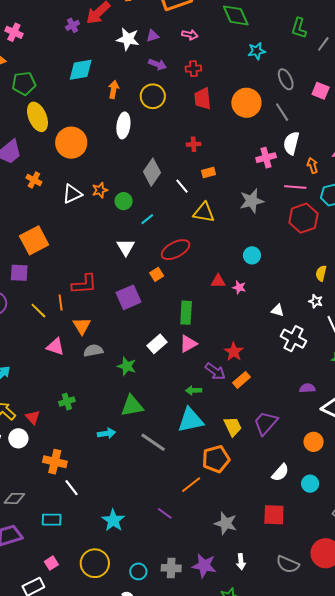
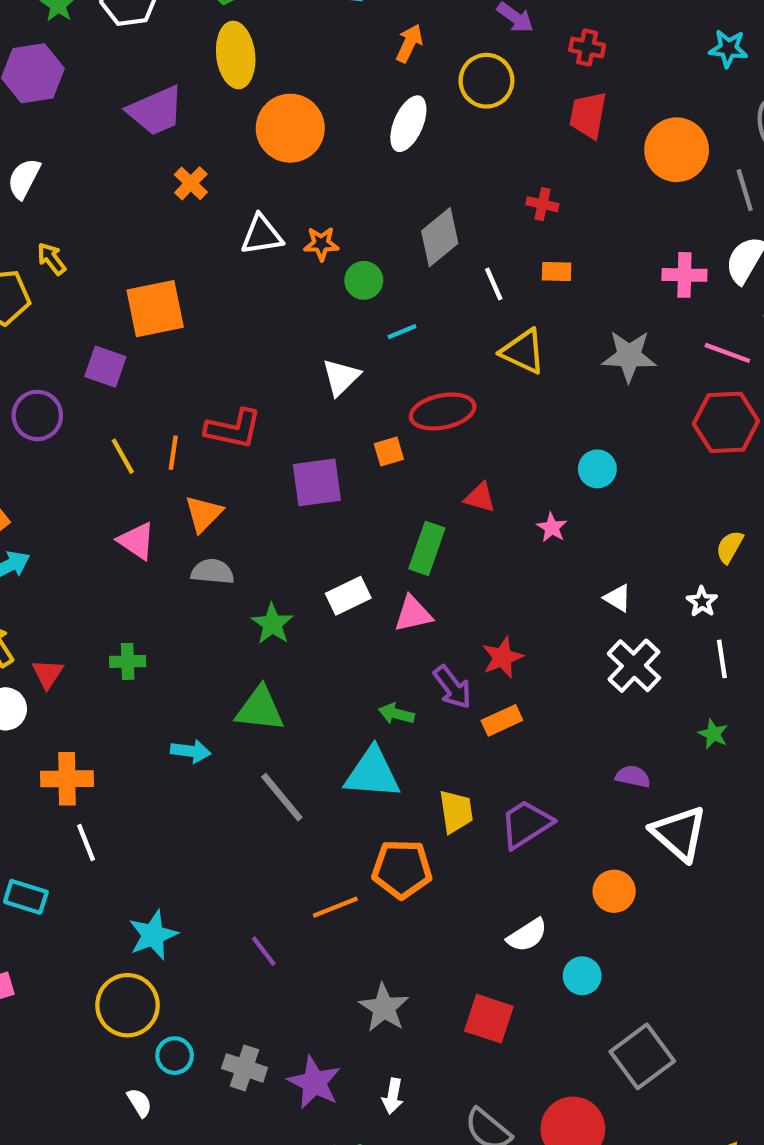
red triangle: (218, 281) -> (480, 497), moved
orange cross: (55, 462) -> (67, 779), turned -30
yellow circle: (95, 563) -> (128, 1005), moved

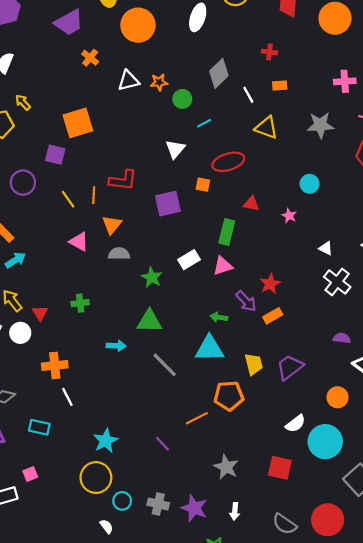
orange square: (389, 452) -> (203, 185), turned 32
cyan circle: (582, 976) -> (325, 442), size x1.8

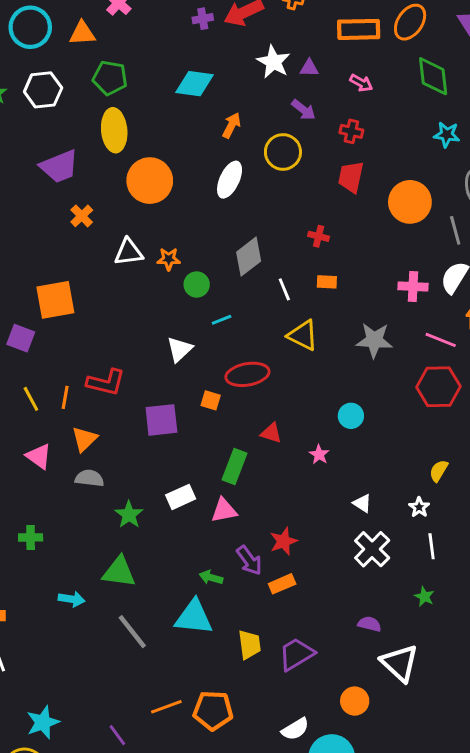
orange pentagon: (229, 396) -> (213, 710), moved

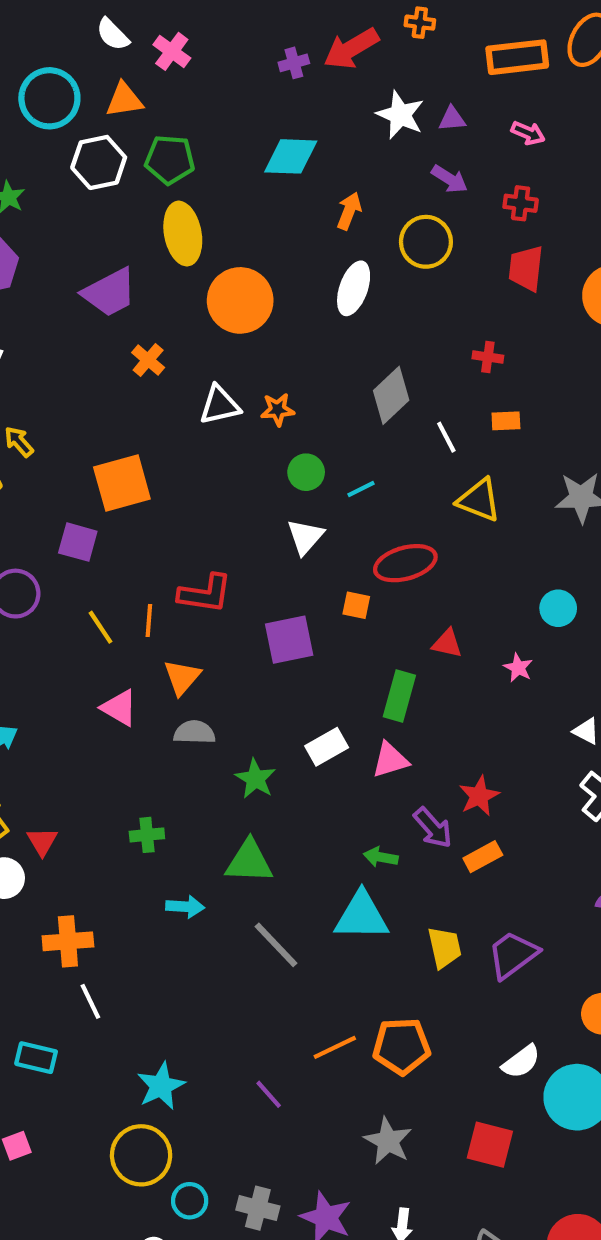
white hexagon: (43, 90) -> (99, 162), moved
green circle: (197, 284) -> (306, 472), moved
green cross: (31, 537) -> (147, 835), moved

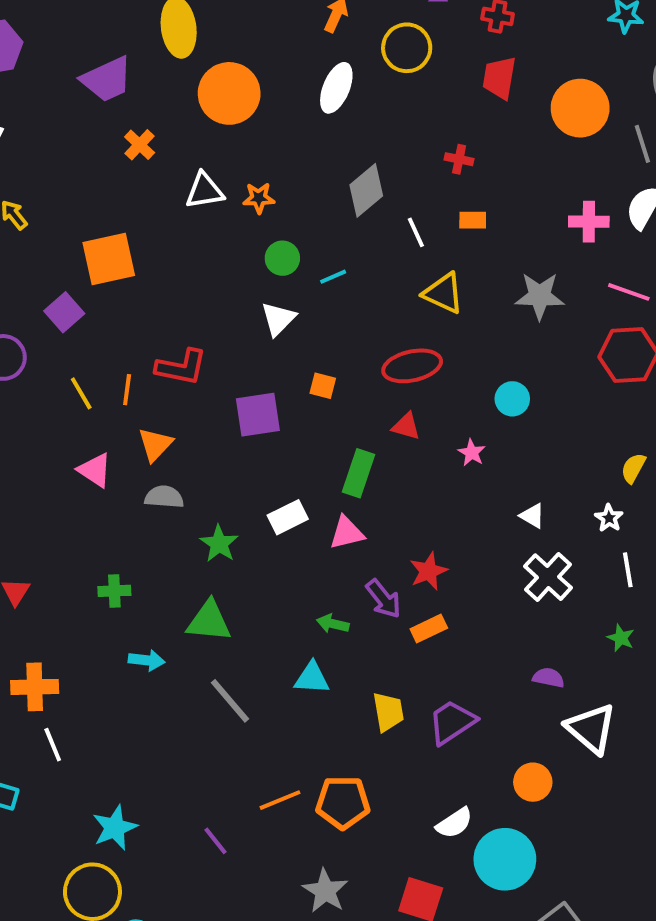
purple square: (78, 542) -> (64, 312), turned 30
red ellipse: (405, 563) -> (412, 366), moved
cyan triangle: (362, 916) -> (312, 678), size x0.7

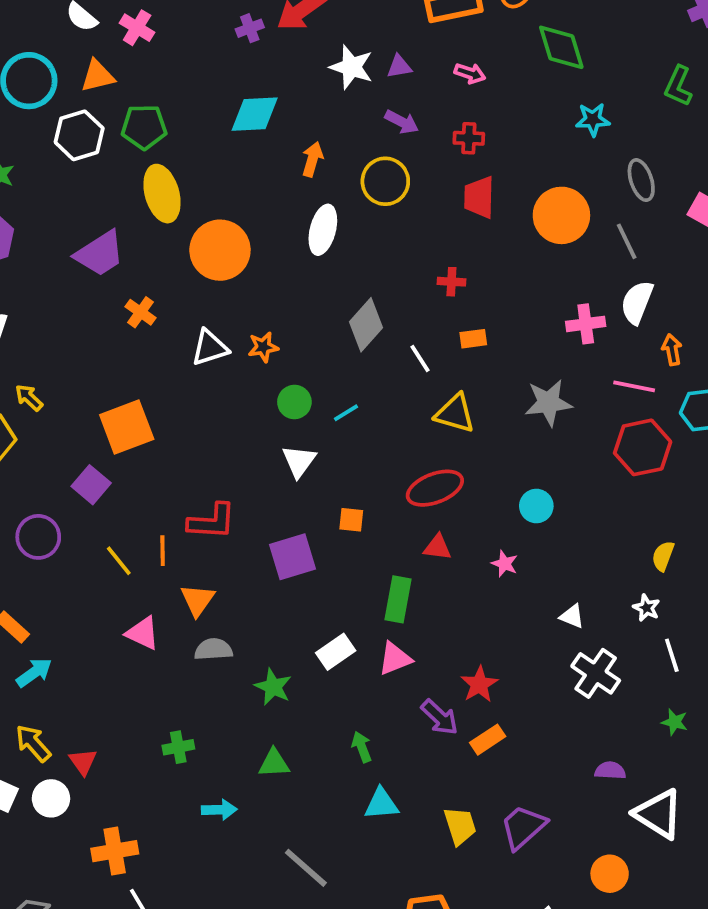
green triangle: (209, 621) -> (274, 763), size x0.7
green arrow: (333, 624) -> (362, 747), moved, turned 64
gray line: (230, 701) -> (306, 868), moved

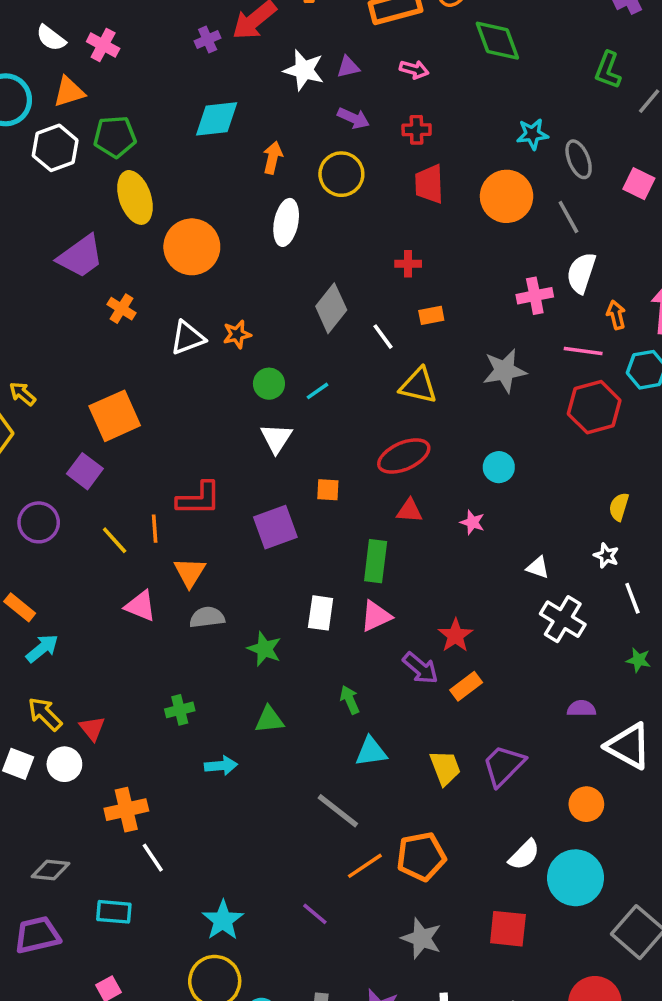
cyan star: (593, 120) -> (532, 134), moved
white rectangle: (336, 652) -> (321, 613), turned -44
gray line: (306, 868) -> (338, 811), moved

